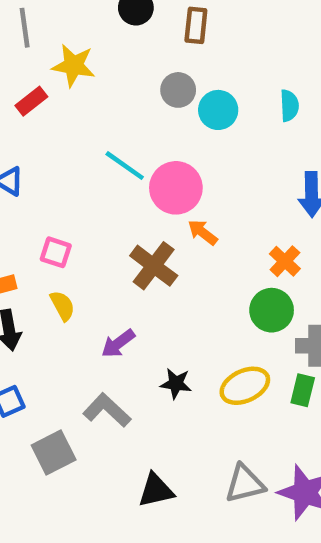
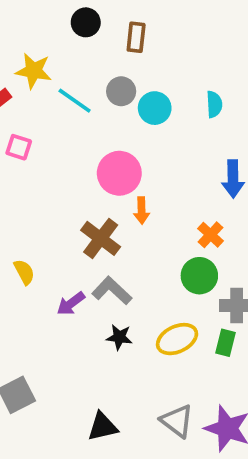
cyan line: (125, 166) -> (75, 101), moved
orange arrow: (203, 232) -> (142, 210), turned -130
pink square: (56, 252) -> (19, 147), moved
gray L-shape: (107, 410) -> (112, 291), moved
gray triangle: (245, 484) -> (177, 421), turned 51

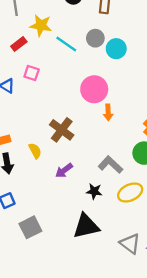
brown cross: (101, 238) -> (62, 130), moved
gray L-shape: (112, 291) -> (110, 165), moved
black triangle: (103, 427) -> (86, 226), moved, size x1.4

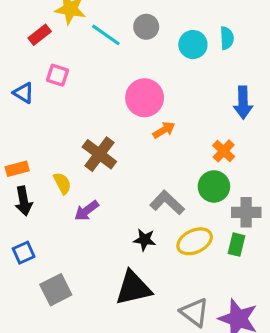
cyan circle: (116, 49) -> (193, 45), moved
orange arrow: (108, 112) -> (164, 130), turned -119
purple arrow: (64, 170) -> (86, 211), moved

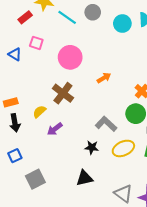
pink circle: (145, 98) -> (70, 57), moved
yellow semicircle: (62, 183) -> (39, 112), turned -104
black triangle: (133, 288) -> (84, 178), size x0.7

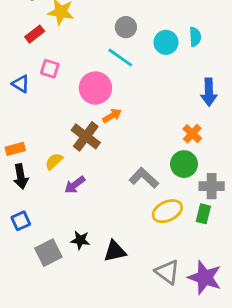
cyan line: (67, 17) -> (120, 58), moved
orange arrow: (104, 78) -> (112, 116), moved
black star: (92, 147) -> (80, 240), moved

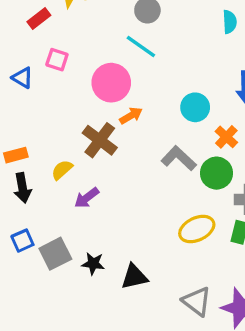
cyan circle: (166, 42) -> (195, 107), moved
gray L-shape: (144, 178) -> (179, 158), moved
gray square: (48, 253) -> (55, 254), moved

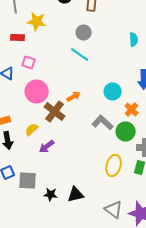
red rectangle: (39, 19) -> (18, 38), turned 40
pink circle: (111, 83) -> (37, 92), moved
yellow ellipse: (197, 229) -> (114, 166), turned -50
gray square: (55, 254) -> (28, 180), turned 30
black star: (93, 264) -> (51, 194), moved

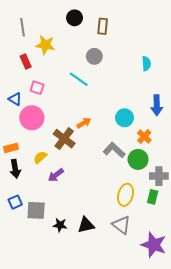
red rectangle: (18, 38) -> (26, 62), turned 64
cyan line: (80, 54) -> (79, 79), moved
pink circle: (37, 92) -> (32, 118), moved
gray triangle: (114, 210) -> (121, 225), moved

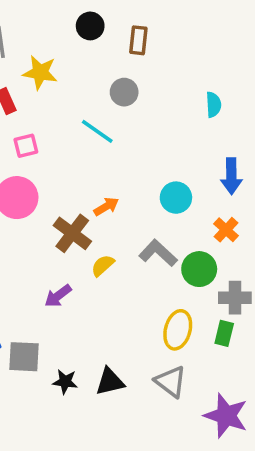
pink square: (37, 88) -> (26, 146), turned -32
orange cross: (144, 136) -> (226, 230), moved
yellow semicircle: (40, 157) -> (103, 265), moved

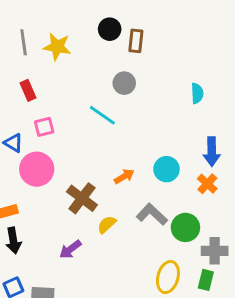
black circle: (90, 26) -> (110, 29), moved
yellow star: (40, 72) -> (57, 47), moved
orange arrow: (106, 206) -> (124, 176), moved
orange cross: (226, 230) -> (207, 184), moved

